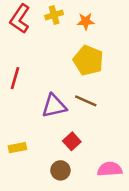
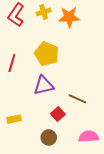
orange star: (86, 21) -> (69, 17), size x1.5
yellow pentagon: (88, 60) -> (47, 54), moved
brown line: (86, 101) -> (77, 99), moved

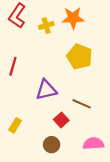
yellow cross: (44, 12) -> (46, 25), moved
yellow pentagon: (47, 54) -> (79, 57), moved
yellow rectangle: (14, 119) -> (15, 125), turned -48

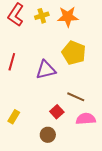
yellow cross: (46, 25) -> (42, 16), moved
purple triangle: (46, 90) -> (46, 70), moved
pink semicircle: (93, 144) -> (86, 119), moved

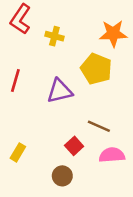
yellow cross: (42, 16) -> (54, 36), moved, turned 32
orange star: (68, 17) -> (113, 34), moved

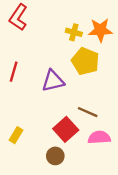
yellow cross: (54, 36) -> (74, 32), moved
red square: (74, 146) -> (66, 129), size x1.5

